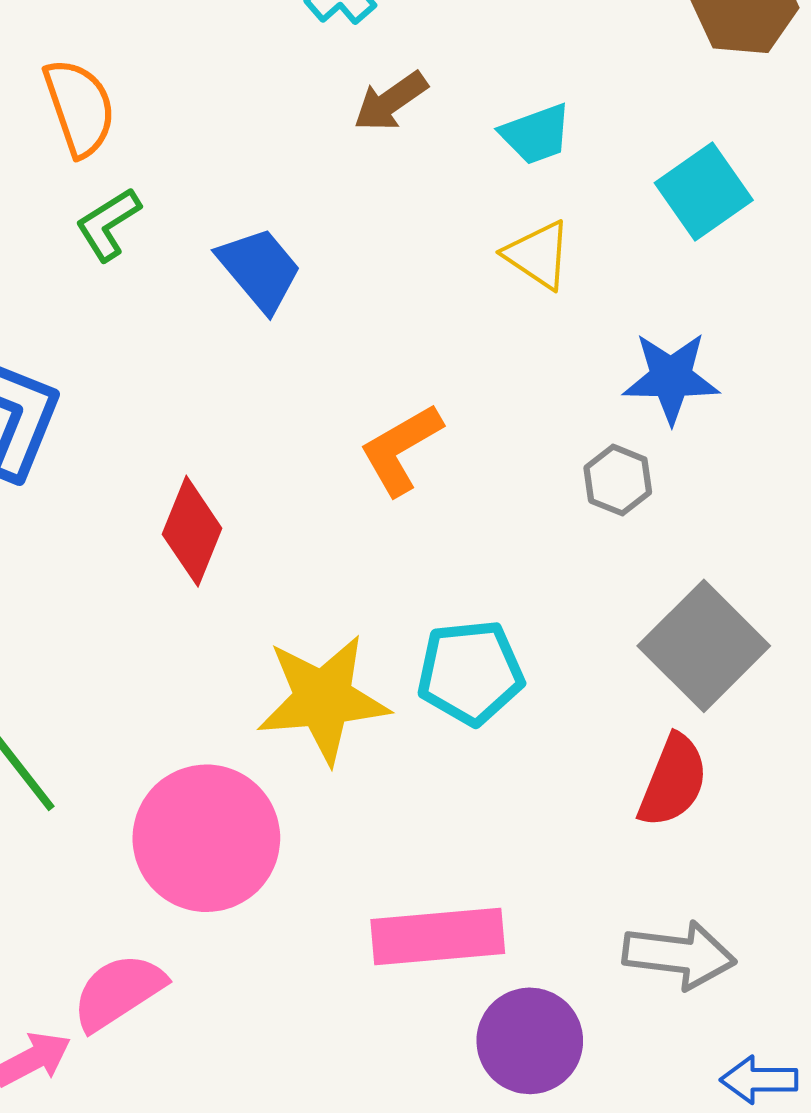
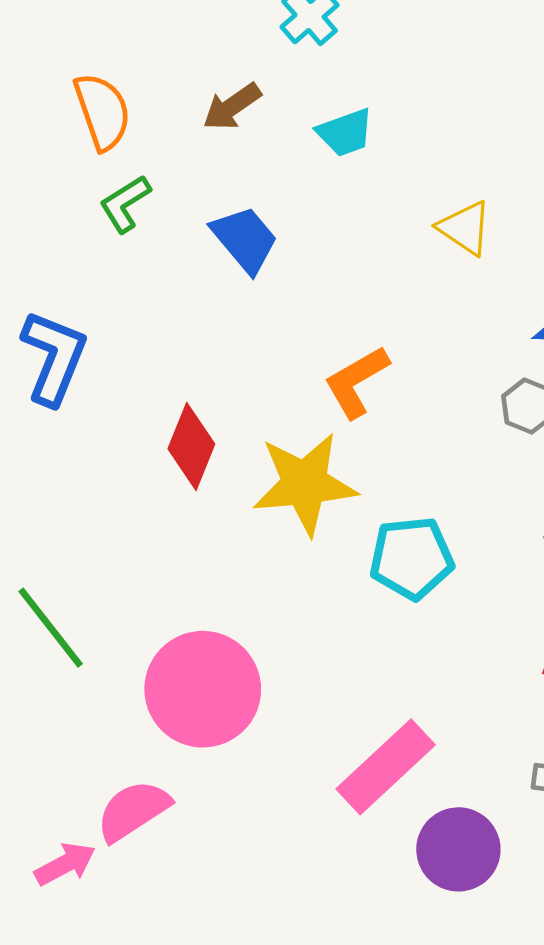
brown arrow: (391, 101) -> (232, 107), moved
cyan trapezoid: (536, 134) -> (345, 133), moved
yellow star: (323, 699) -> (305, 484), moved
pink rectangle: (438, 937) -> (386, 767), turned -38

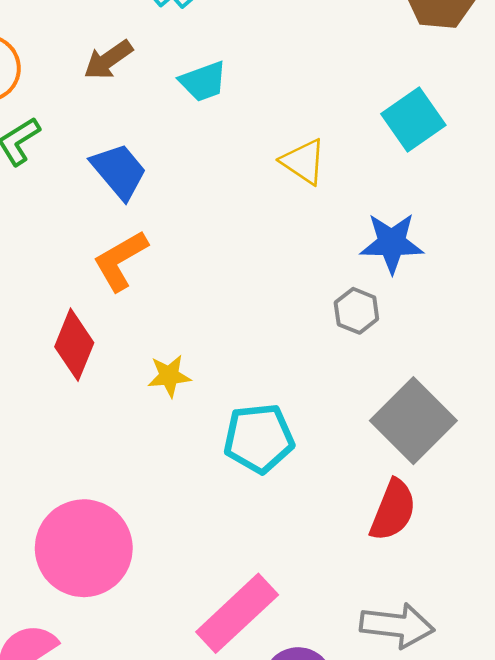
orange L-shape: (356, 382) -> (120, 261), moved
yellow star: (305, 484) -> (169, 376), size x0.5

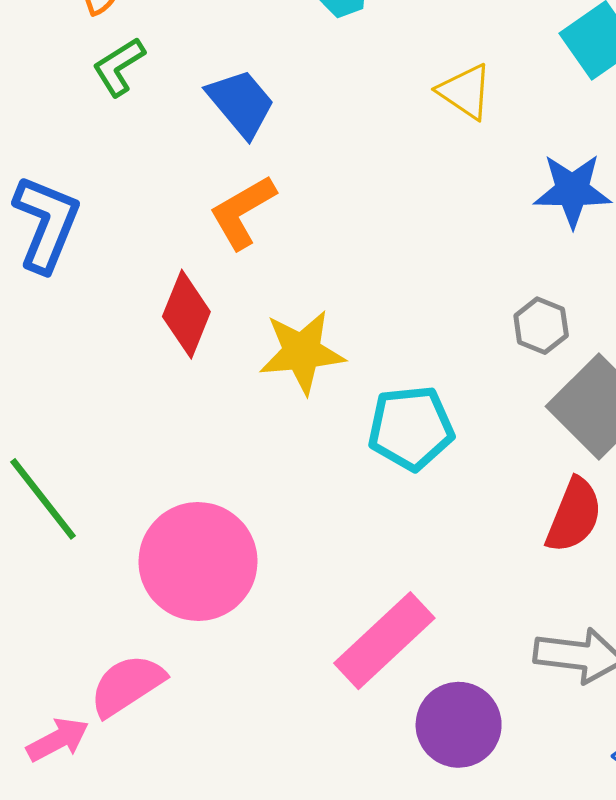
gray hexagon: (356, 311) -> (541, 326), moved
yellow star: (169, 376) -> (302, 352), size x1.6

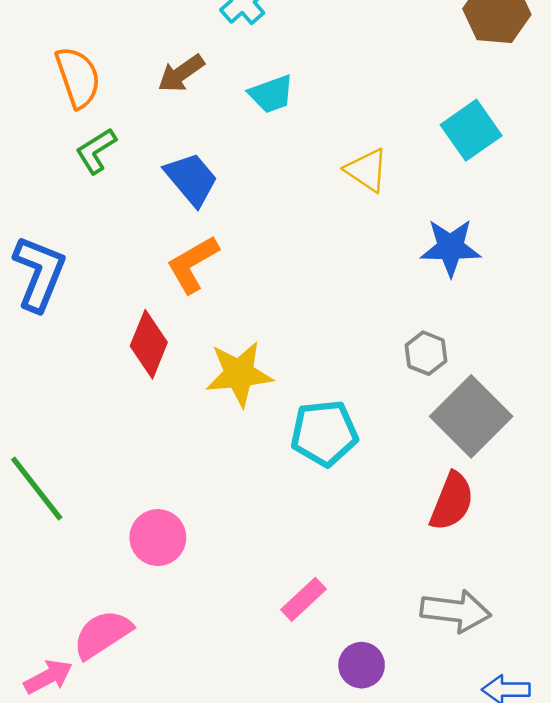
pink circle: (198, 562) -> (158, 538), size x0.6
pink rectangle: (384, 641) -> (304, 599), size x0.6
purple circle: (459, 725) -> (362, 665), size x0.7

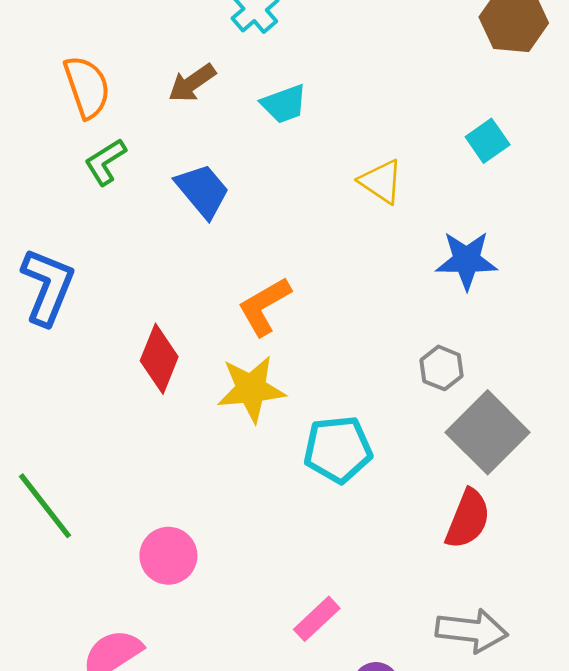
cyan square: (471, 130) -> (488, 141), size x0.7
orange L-shape: (193, 264) -> (264, 306), moved

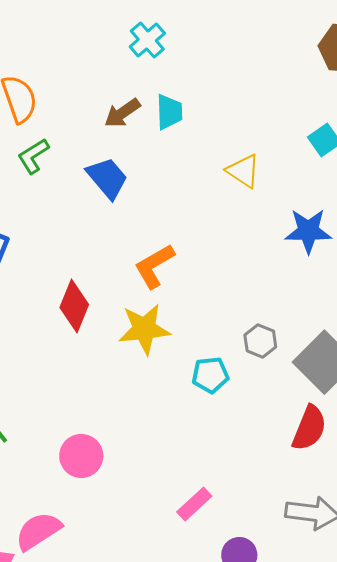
brown arrow: (192, 83) -> (122, 113), moved
cyan trapezoid: (284, 104) -> (169, 112), turned -72
gray hexagon: (442, 368) -> (260, 341), moved
cyan pentagon: (338, 449) -> (210, 375), size x0.7

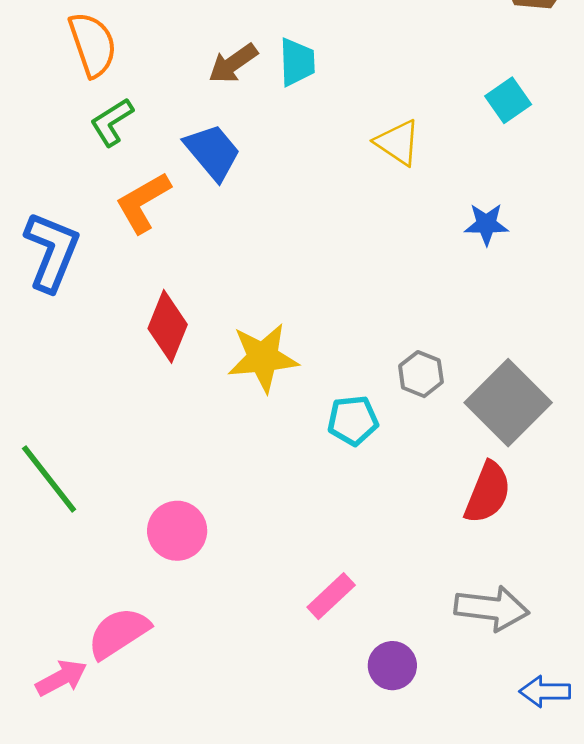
blue star: (308, 231) -> (486, 224), size x0.7
orange L-shape: (154, 266) -> (143, 202), moved

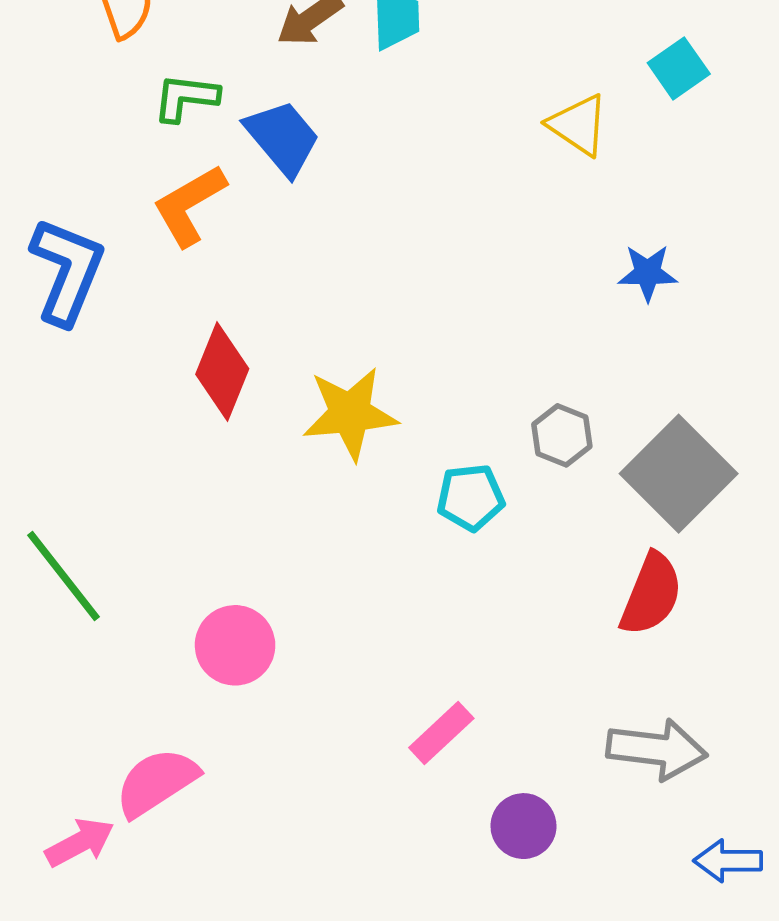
green L-shape: (112, 122) -> (186, 98), moved, turned 39
yellow triangle: (398, 142) -> (578, 125), moved
blue star: (486, 224) -> (648, 273), moved

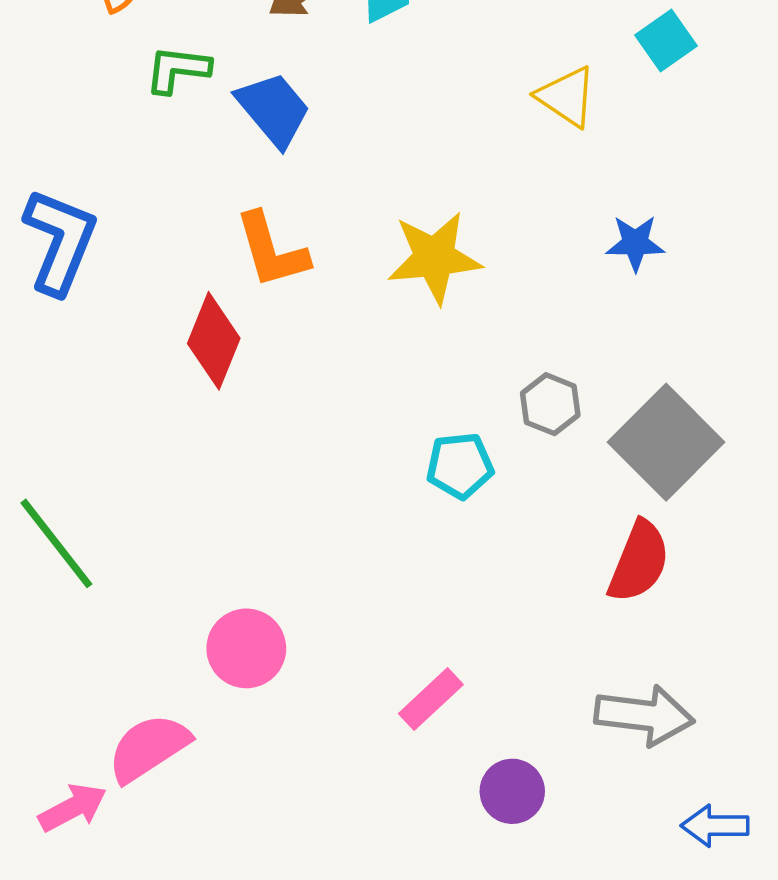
orange L-shape: (189, 205) -> (272, 250), moved, turned -76
yellow star: (350, 413) -> (434, 258), moved
pink circle: (235, 645) -> (246, 648), moved

